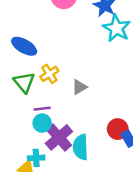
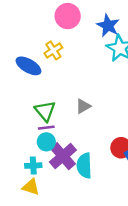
yellow cross: (49, 74) -> (53, 50), moved
green triangle: (24, 82) -> (45, 111), moved
cyan cross: (36, 158) -> (33, 166), moved

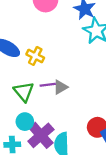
yellow cross: (53, 50) -> (35, 56), moved, turned -30
purple line: (46, 128) -> (48, 85), moved

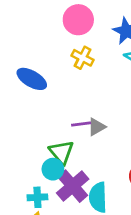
yellow cross: (35, 56) -> (83, 58), moved
green triangle: (24, 92) -> (61, 152), moved

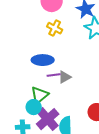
blue ellipse: (32, 79) -> (43, 60), moved, turned -30
green triangle: (61, 152) -> (40, 95), turned 30

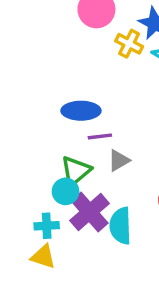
yellow cross: (55, 28) -> (129, 44), moved
gray triangle: (65, 77) -> (119, 160), moved

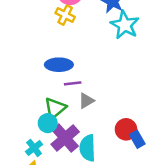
yellow cross: (129, 44) -> (65, 15), moved
cyan cross: (47, 226) -> (34, 148), turned -35

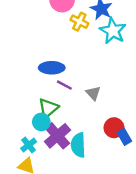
yellow cross: (65, 15) -> (79, 22), moved
purple line: (73, 83) -> (64, 85), turned 35
gray triangle: (86, 101) -> (93, 93), moved, turned -42

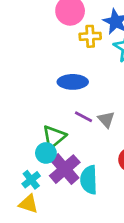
yellow cross: (79, 22) -> (90, 36), turned -30
blue ellipse: (52, 68) -> (73, 82), moved
purple line: (64, 85) -> (83, 117), moved

